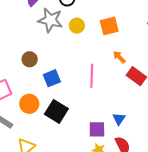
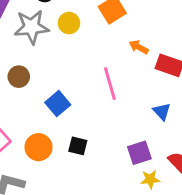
brown circle: (30, 59) -> (19, 77), moved
black square: (56, 111) -> (78, 146), size x0.6
blue triangle: (119, 119) -> (162, 112), moved

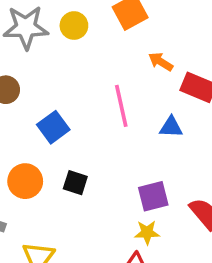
blue triangle: (162, 112) -> (171, 127), moved, turned -48
yellow star: (150, 179) -> (147, 232), moved

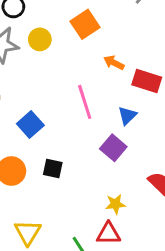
blue triangle: (171, 127) -> (127, 116), turned -42
purple square: (153, 196) -> (113, 148), moved, turned -30

